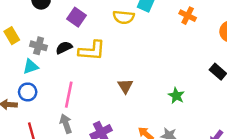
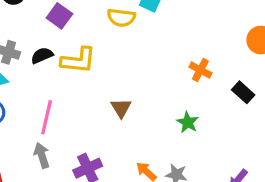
orange cross: (188, 16) -> (200, 70), moved

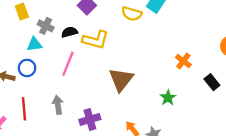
brown triangle: (121, 108) -> (121, 79), size x1.6
pink line: (47, 117) -> (68, 64), moved

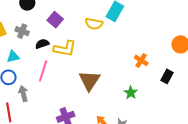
gray cross: (46, 26) -> (22, 31), moved
black rectangle: (212, 82) -> (167, 76), turned 72
gray arrow: (58, 105) -> (23, 93), moved

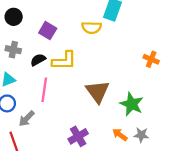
gray arrow: (23, 93) -> (27, 119), turned -112
green star: (131, 93) -> (132, 104), moved, size x1.5

